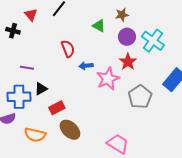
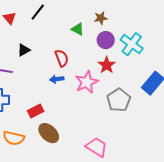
red semicircle: (68, 49) -> (62, 58), moved
blue arrow: (86, 66) -> (57, 79), moved
black triangle: (41, 89) -> (24, 50), moved

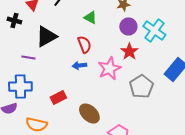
green triangle: (78, 29) -> (90, 18), moved
black triangle: (24, 50) -> (46, 36), size x1.6
brown ellipse: (49, 133) -> (89, 114), moved

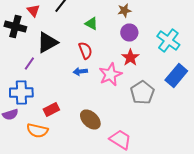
black cross: (14, 20) -> (15, 26), size x1.5
cyan cross: (154, 30) -> (168, 40), moved
purple line: (28, 58) -> (29, 64), turned -64
red rectangle: (58, 98) -> (51, 110), moved

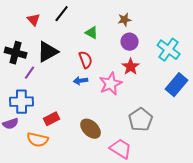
black cross: (15, 26) -> (16, 53), moved
gray pentagon: (142, 92) -> (141, 120), moved

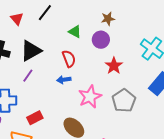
purple circle: (130, 42) -> (101, 40), moved
purple line: (30, 73) -> (28, 76), moved
pink star: (111, 84) -> (90, 97), moved
gray pentagon: (141, 120) -> (124, 101), moved

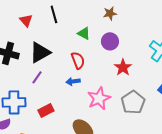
black line: (45, 13) -> (54, 14), turned -54
brown star: (108, 19) -> (110, 13), moved
red rectangle: (35, 118) -> (46, 110), moved

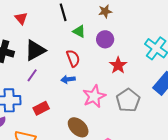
black line: (54, 14) -> (63, 12), moved

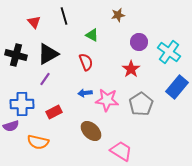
black line: (63, 12) -> (64, 16), moved
purple circle: (105, 39) -> (139, 42), moved
blue arrow: (68, 79) -> (85, 93), moved
pink star: (94, 96) -> (107, 100), turned 30

